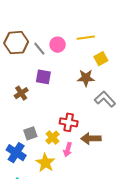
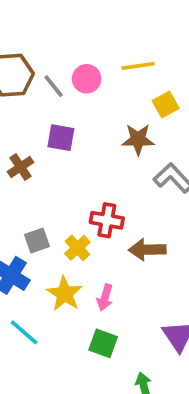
pink arrow: (68, 150) -> (105, 297), moved

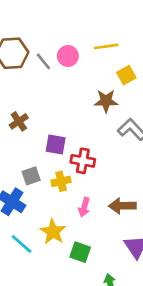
purple square: (61, 138) -> (56, 145), moved
yellow cross: (77, 248) -> (61, 181), turned 30
brown arrow: (147, 250) -> (122, 206), moved
yellow star: (65, 294) -> (53, 232), moved
pink arrow: (105, 297) -> (84, 207), moved

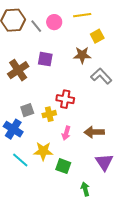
brown cross: (19, 121) -> (18, 70), size x1.5
purple square: (56, 145) -> (45, 59), moved
yellow star: (53, 232) -> (43, 151), turned -30

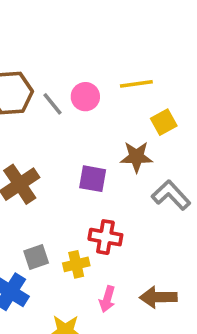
purple square: (45, 59) -> (93, 179), moved

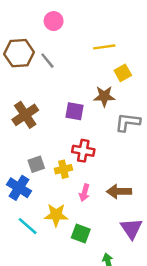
pink circle: (85, 97) -> (54, 21), moved
gray L-shape: (171, 195) -> (128, 122), turned -40

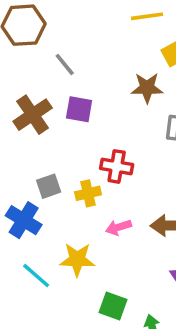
gray line: (47, 61) -> (65, 65), moved
purple square: (75, 111) -> (79, 109), moved
pink arrow: (84, 193) -> (118, 227), turned 56
green square: (81, 233) -> (113, 306), moved

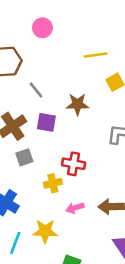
brown star: (147, 88) -> (77, 104), moved
gray square: (49, 186) -> (24, 157), moved
cyan line: (36, 276) -> (15, 243), turned 70

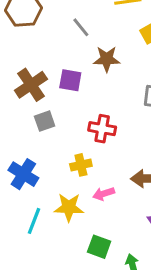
gray line: (36, 90) -> (81, 27), moved
yellow cross: (53, 183) -> (81, 165), moved
pink arrow: (75, 208) -> (104, 194), moved

